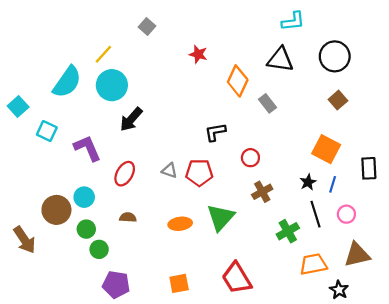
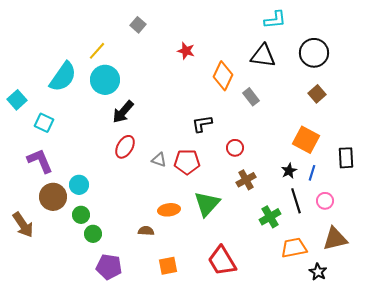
purple L-shape: (87, 148) -> (40, 161), moved
red ellipse: (125, 174) -> (125, 147), moved
brown semicircle: (128, 217) -> (146, 231), moved

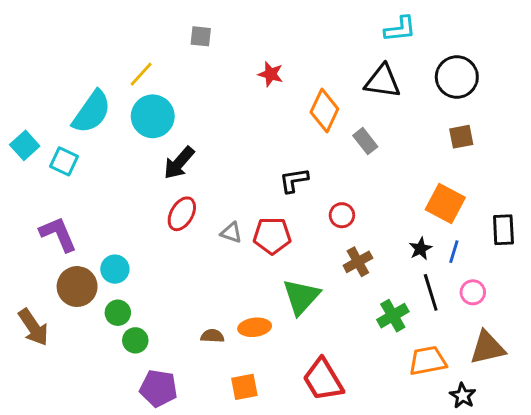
gray square: (138, 25) -> (201, 36), turned -35
brown square: (317, 94) -> (461, 137), turned 30
cyan square: (44, 123) -> (64, 161), moved
orange ellipse: (169, 210) -> (255, 327), moved

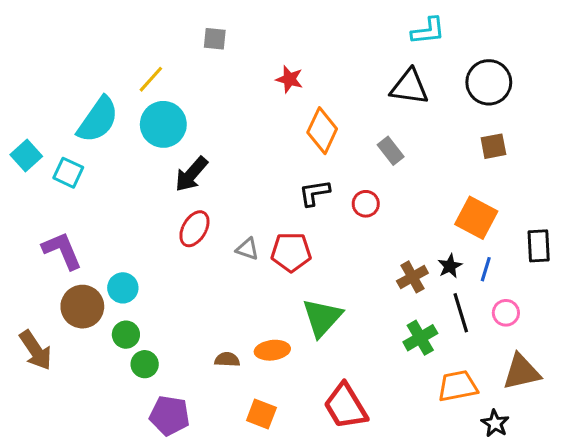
orange diamond: (324, 110) -> (322, 131), moved
red circle: (342, 215) -> (366, 204), moved
brown cross: (358, 262) -> (412, 277), moved
orange square: (244, 387) -> (261, 414), turned 32

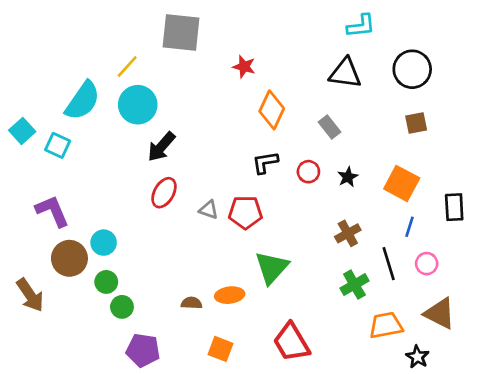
gray square: (215, 39) -> (181, 32), size x2.0
black star: (450, 266) -> (348, 177), moved
brown triangle: (521, 372) -> (440, 313), turned 40

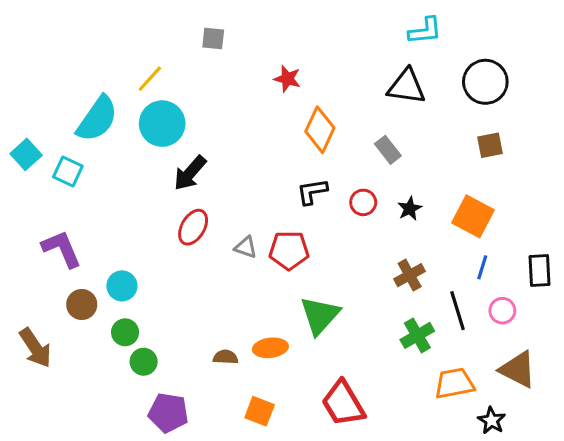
gray square: (181, 32) -> (213, 39), size x0.5
black rectangle: (454, 207) -> (539, 270), moved
brown circle: (69, 258) -> (82, 304), size x0.7

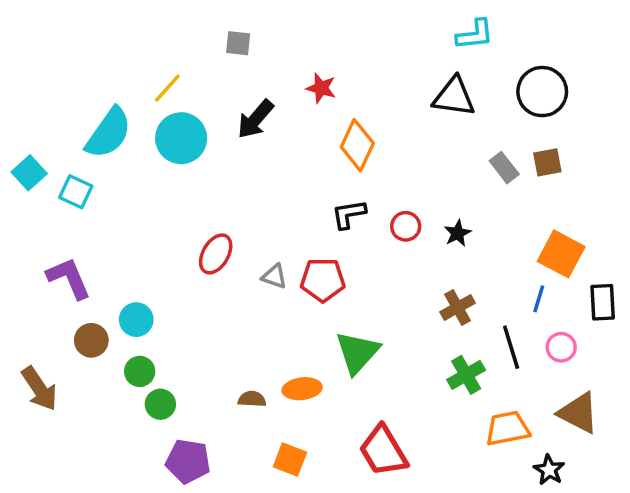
gray rectangle: (388, 150) -> (504, 168), moved
black arrow: (190, 173) -> (255, 119), moved
orange square: (473, 216) -> (561, 254), moved

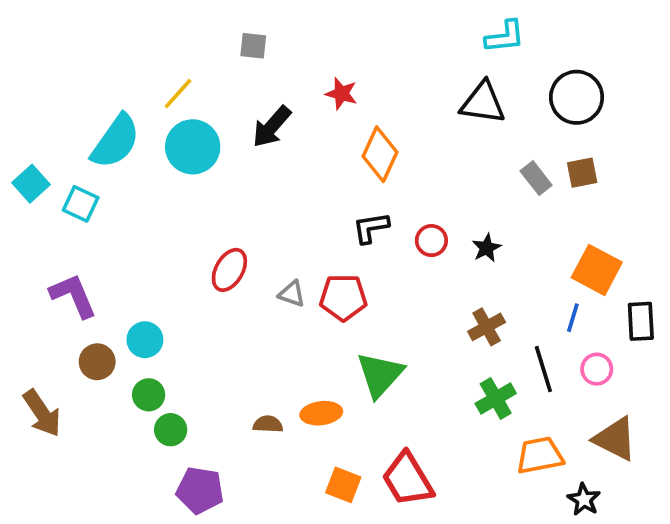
orange square: (290, 460) -> (343, 485), moved

